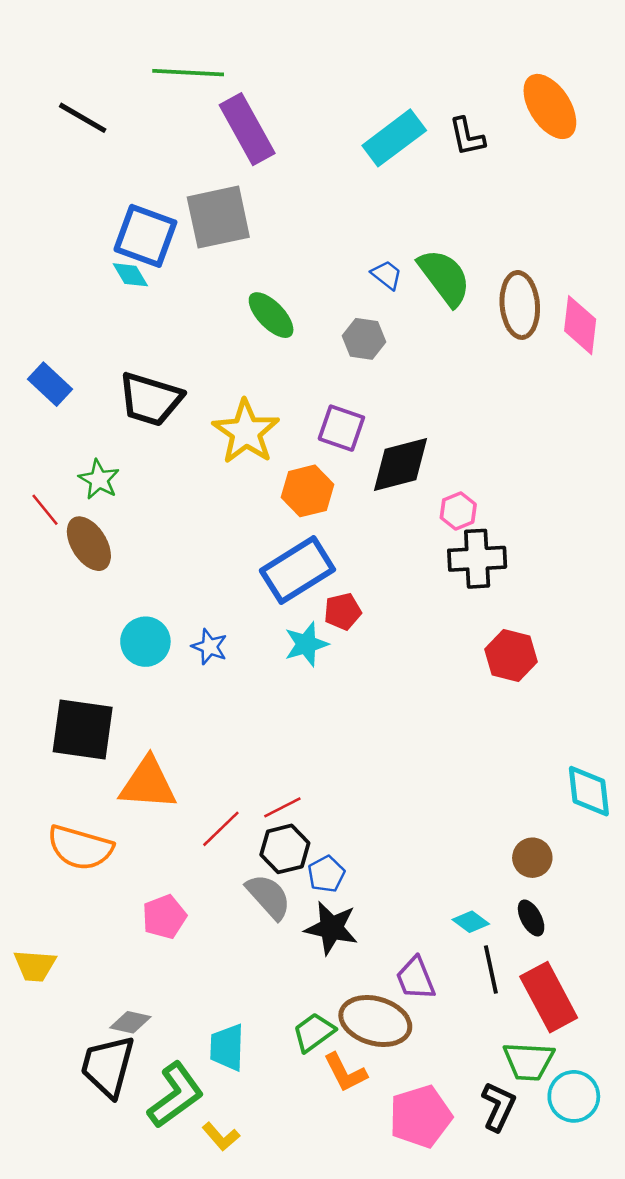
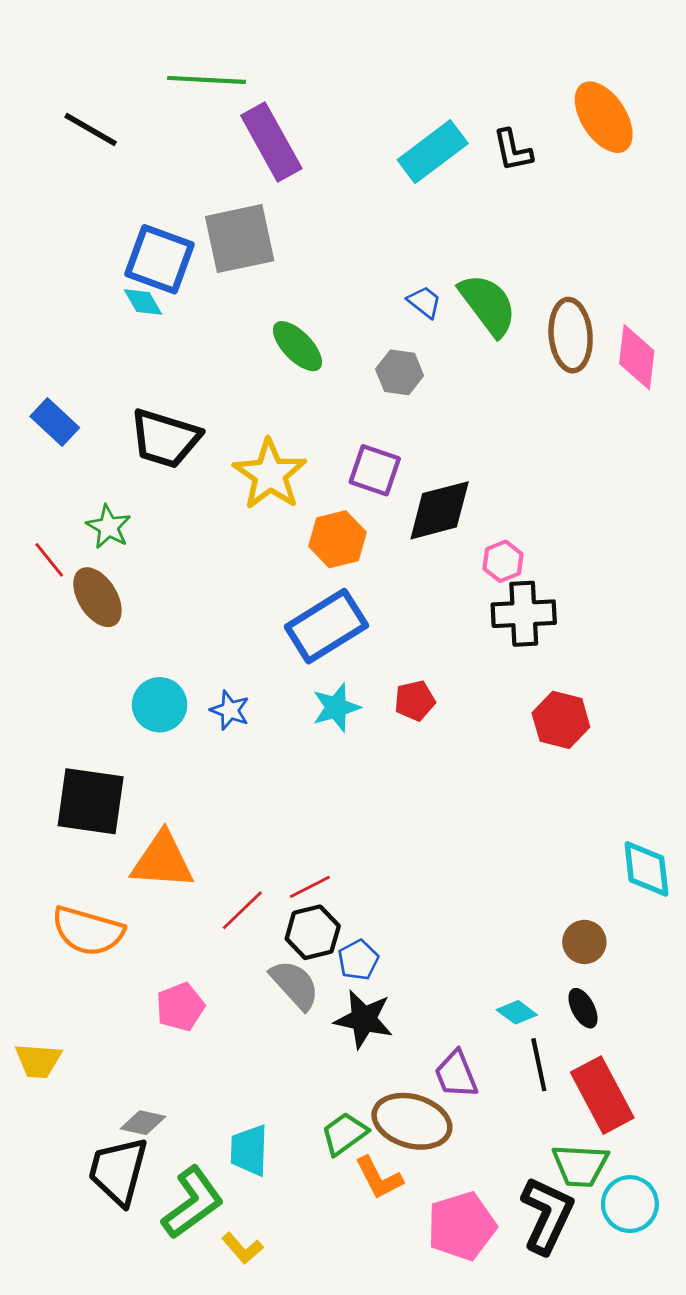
red pentagon: (343, 611) -> (415, 701), moved
black L-shape: (498, 1106) -> (547, 1215), size x1.4

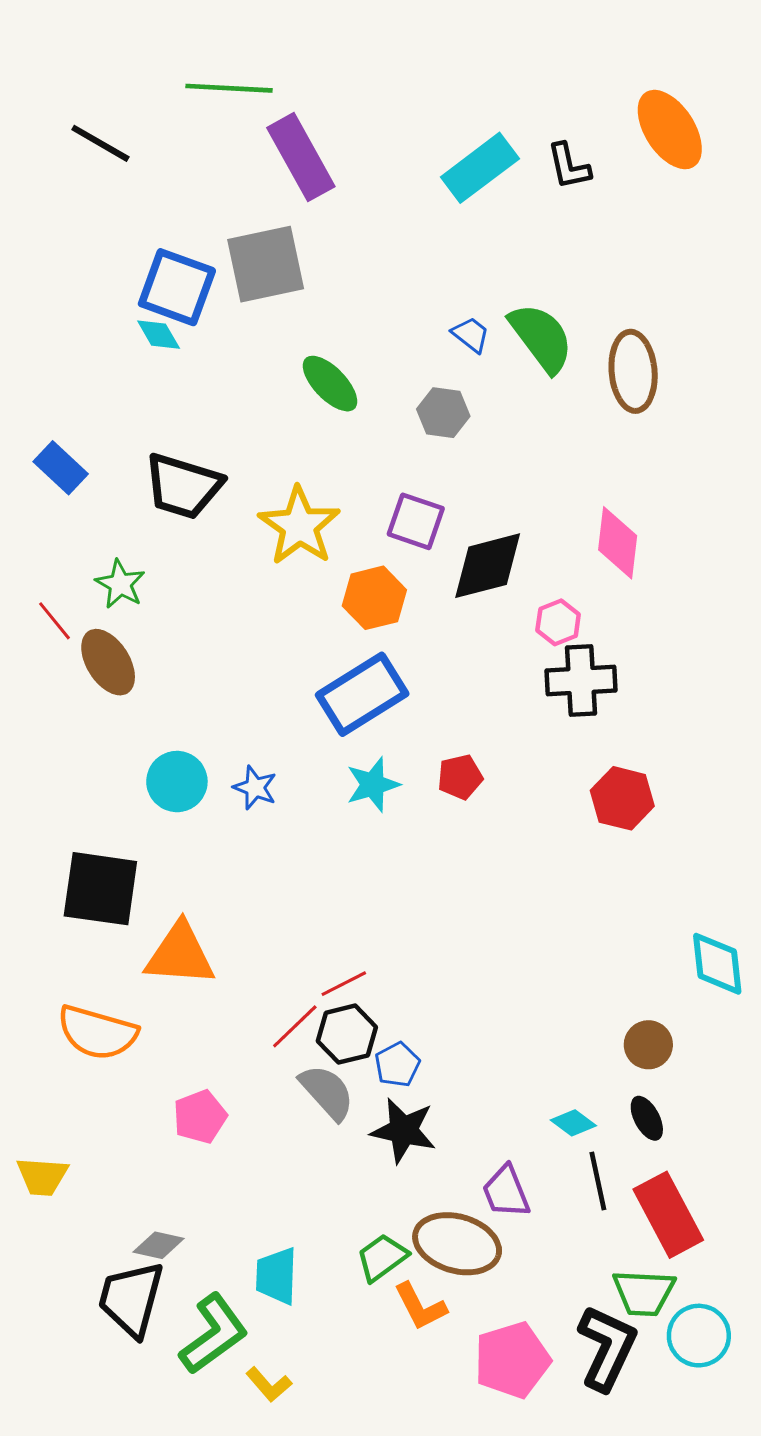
pink diamond: (637, 357) -> (618, 543), moved
red line: (242, 910) -> (295, 1026), moved

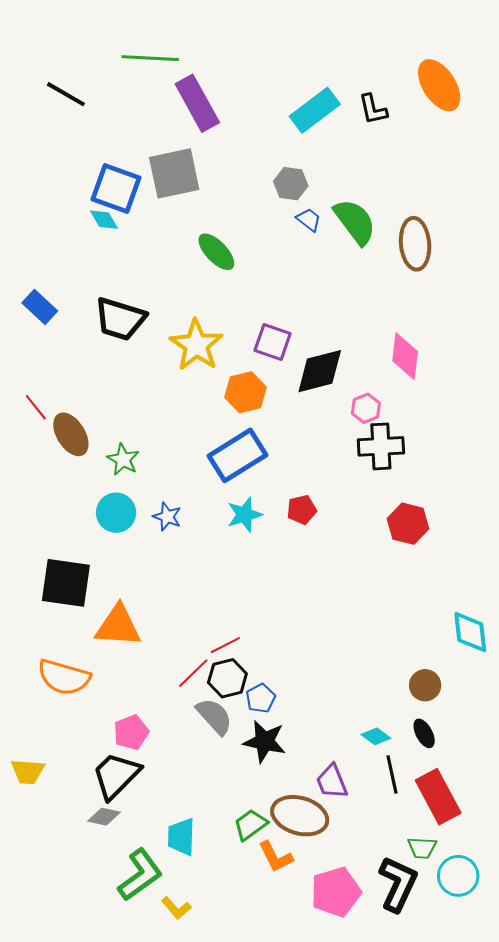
gray hexagon: (443, 413) -> (291, 184), moved
green star: (120, 584) -> (123, 459), moved
green trapezoid: (644, 1293) -> (422, 848), size x0.7
black trapezoid: (131, 1299) -> (116, 776), moved, turned 30

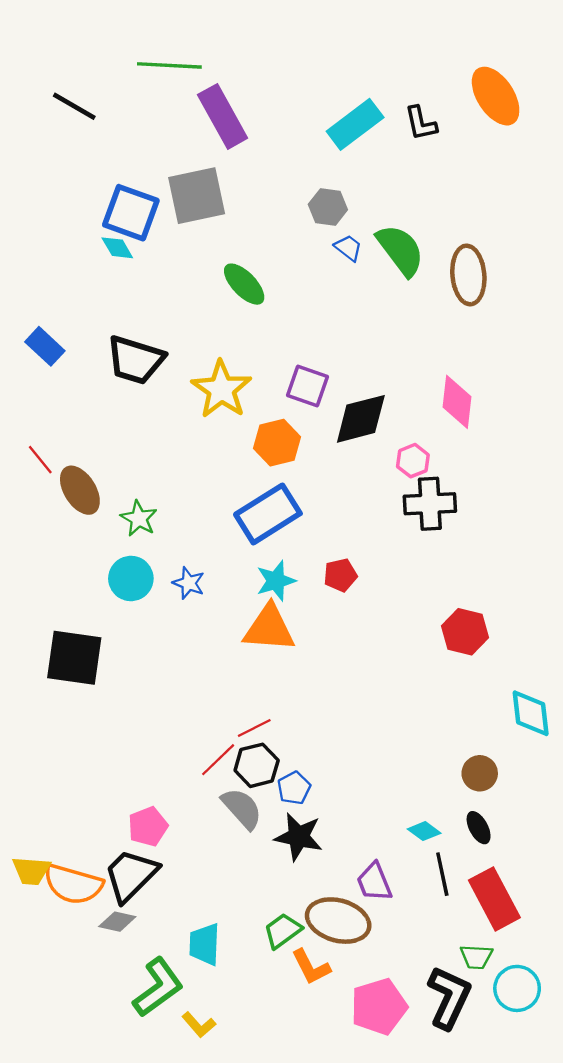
red hexagon: (408, 524) -> (465, 632), moved
orange triangle: (118, 626) -> (269, 628), moved
orange semicircle: (64, 677) -> (73, 884), moved

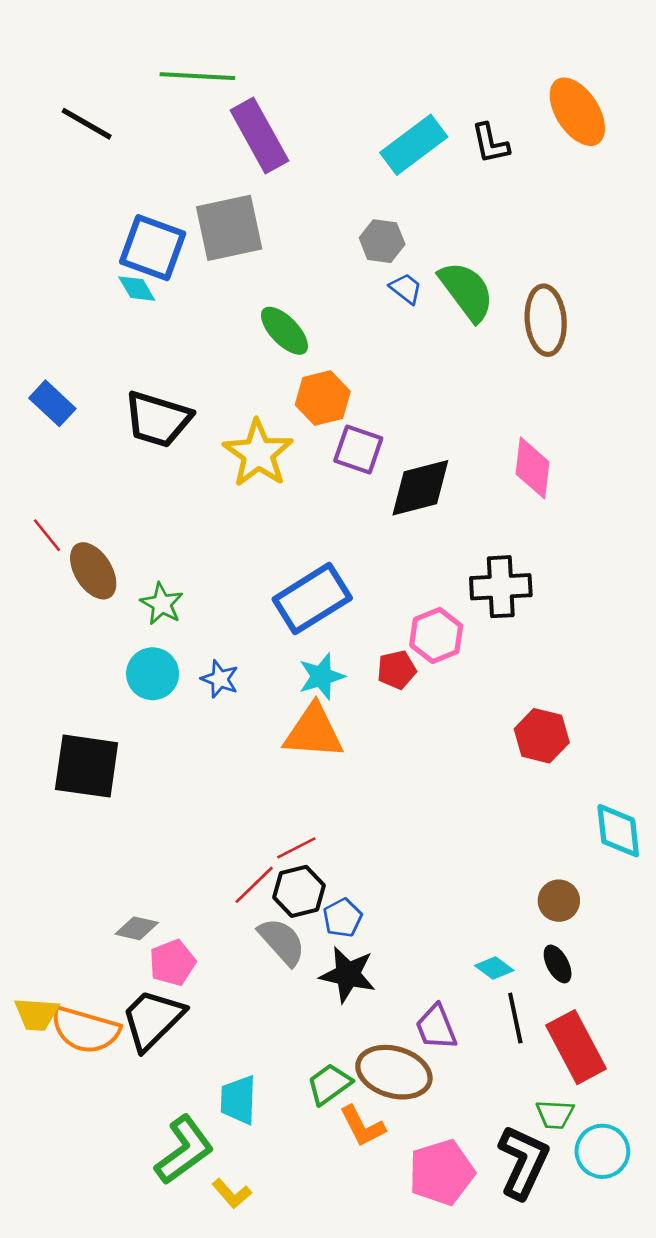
orange hexagon: (277, 443) -> (323, 398), moved
pink hexagon: (413, 461) -> (436, 635), moved, size x1.4
gray diamond: (117, 922) -> (137, 928), moved

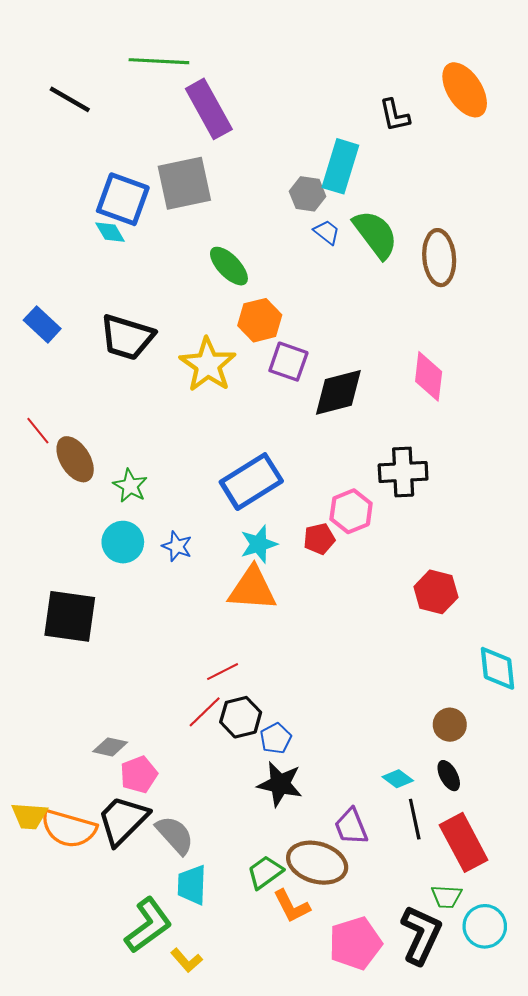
cyan rectangle: (414, 145) -> (340, 166), moved, turned -36
red line: (296, 848) -> (223, 672), moved
gray semicircle: (282, 942) -> (175, 835), moved

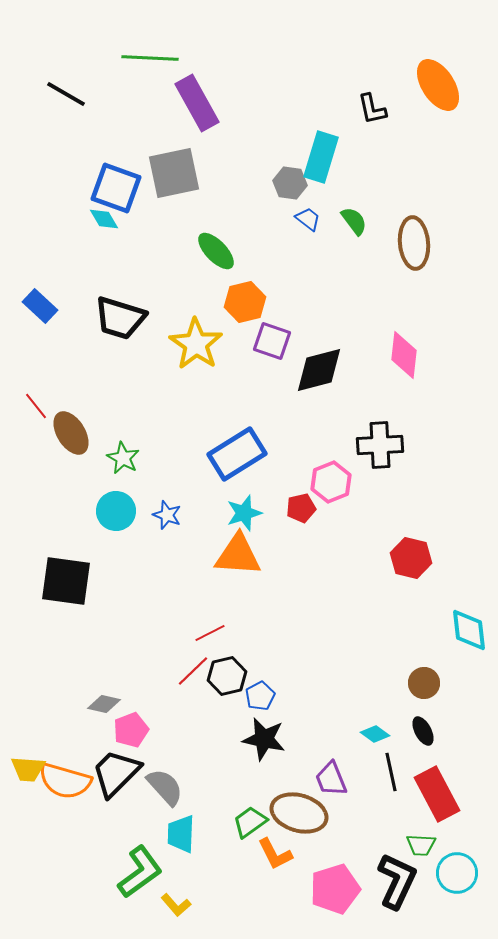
green semicircle: (375, 234) -> (354, 221), size x0.6

